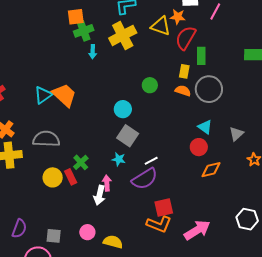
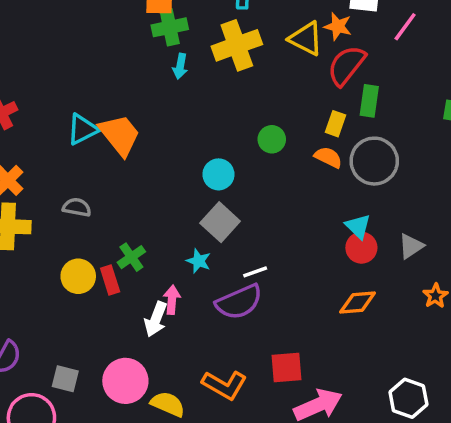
gray semicircle: (46, 139) -> (77, 207), size x0.6
red circle: (199, 147) -> (361, 248), moved
red square: (164, 207) -> (286, 368), moved
orange L-shape: (159, 224) -> (224, 385), moved
pink circle: (87, 232) -> (125, 381), size x1.6

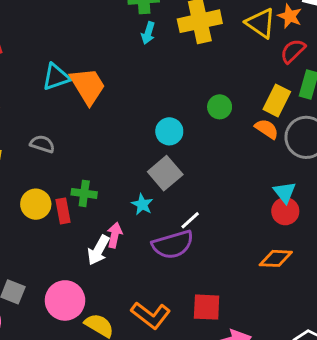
red semicircle: (346, 65) -> (293, 51), size x0.7
yellow rectangle: (336, 124) -> (277, 100), size x1.4
green cross: (131, 257) -> (84, 193), turned 35
white line: (255, 272) -> (190, 220), turned -30

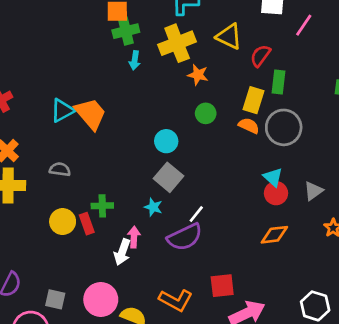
orange star: (290, 16) -> (198, 75), moved

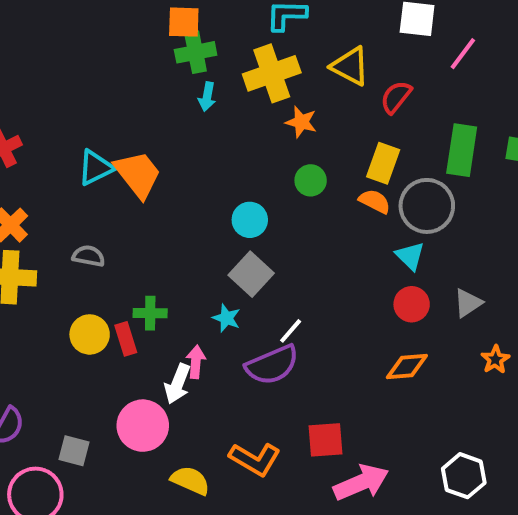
green rectangle: (278, 82) -> (462, 150), moved, size x1.4
cyan triangle: (273, 177) -> (410, 256), moved
pink circle: (101, 300) -> (143, 426), moved

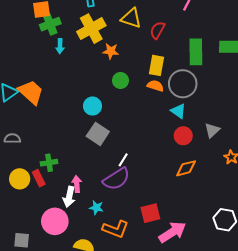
cyan star: (226, 318) -> (96, 208), moved

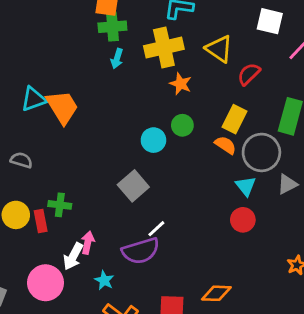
cyan circle: (93, 106) -> (153, 140), moved
gray triangle: (212, 130) -> (287, 184), moved
orange diamond: (186, 168) -> (216, 293), moved

